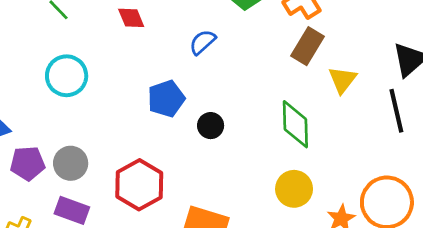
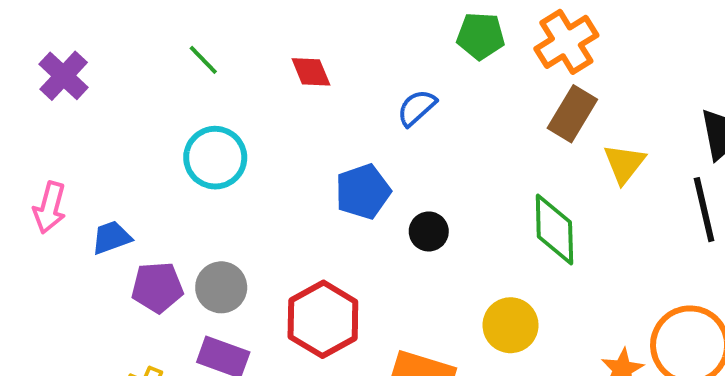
yellow circle: (294, 189) -> (511, 325), moved

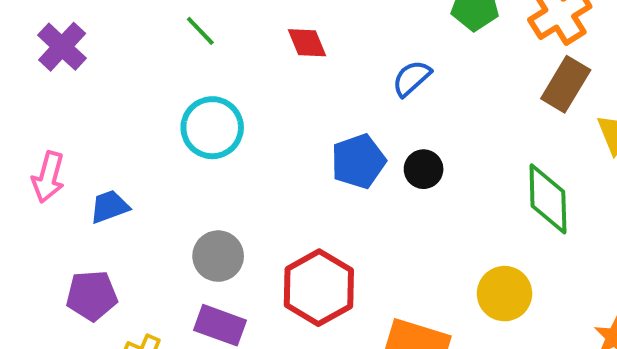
black circle: (429, 231) -> (424, 169), moved
purple pentagon: (157, 287) -> (92, 296), moved

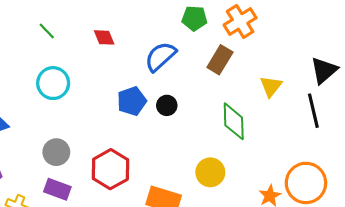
blue semicircle: (412, 78) -> (160, 57), size x1.5
brown rectangle: (566, 84) -> (220, 60), moved

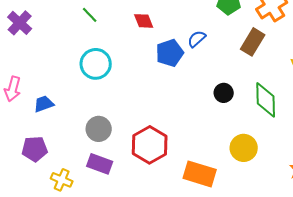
blue semicircle: (160, 57) -> (197, 39), size x0.6
blue pentagon: (132, 101) -> (170, 53), moved
black circle: (167, 105) -> (224, 93), moved

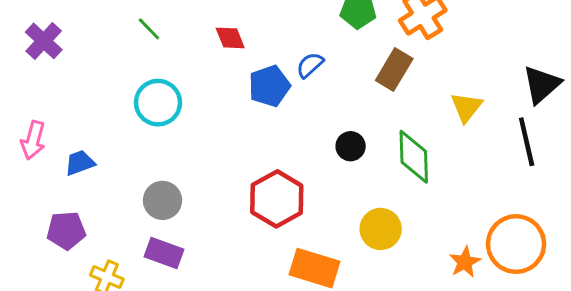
red hexagon: (150, 145) -> (277, 199), moved

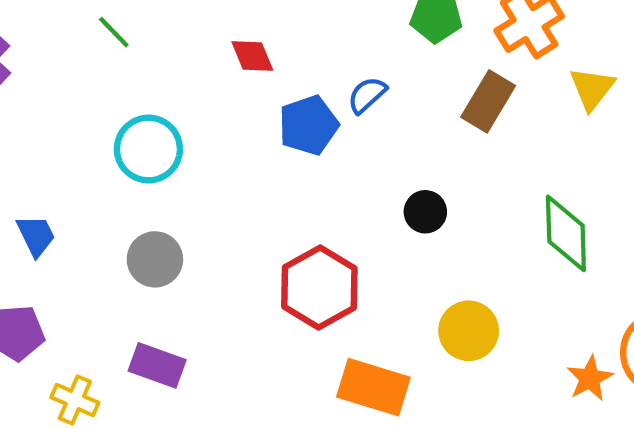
green line: (149, 29) -> (114, 32), moved
yellow triangle: (466, 107) -> (592, 88), moved
green diamond: (414, 157) -> (566, 233), moved
blue trapezoid: (80, 163) -> (36, 236), turned 84
gray circle: (163, 200) -> (155, 259), moved

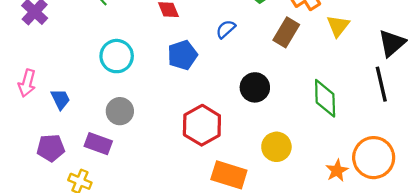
blue pentagon: (309, 125) -> (182, 55), moved
black circle: (425, 212) -> (255, 87), size x1.4
purple rectangle: (157, 365) -> (98, 144), moved

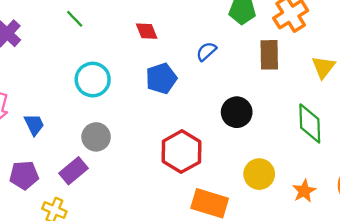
yellow triangle: (338, 26) -> (323, 67), moved
brown rectangle: (286, 32) -> (269, 55), turned -32
purple rectangle: (98, 144) -> (74, 171), turned -60
orange star: (337, 171) -> (304, 191), moved

